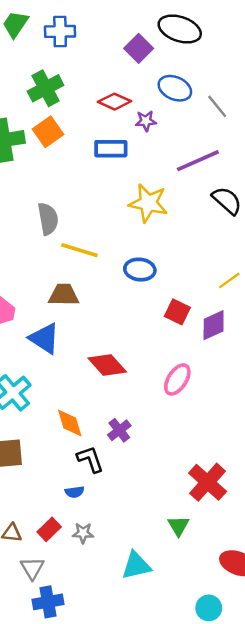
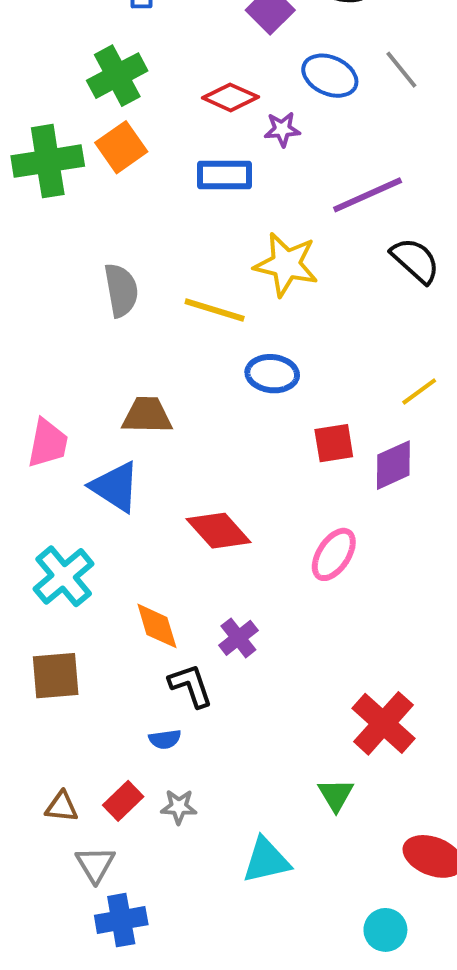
gray line: (217, 106) -> (401, 70), moved
yellow line: (79, 250) -> (215, 310), moved
red square: (177, 312) -> (334, 443), turned -35

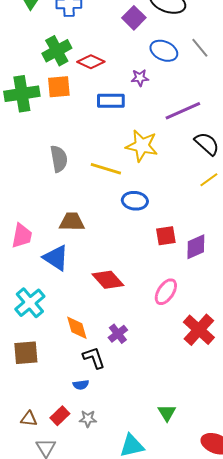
red diamond: (230, 97) -> (91, 62), moved
orange square: (121, 147) -> (59, 87), turned 30
yellow line: (419, 392) -> (209, 180), moved
red cross: (383, 723) -> (199, 330), moved

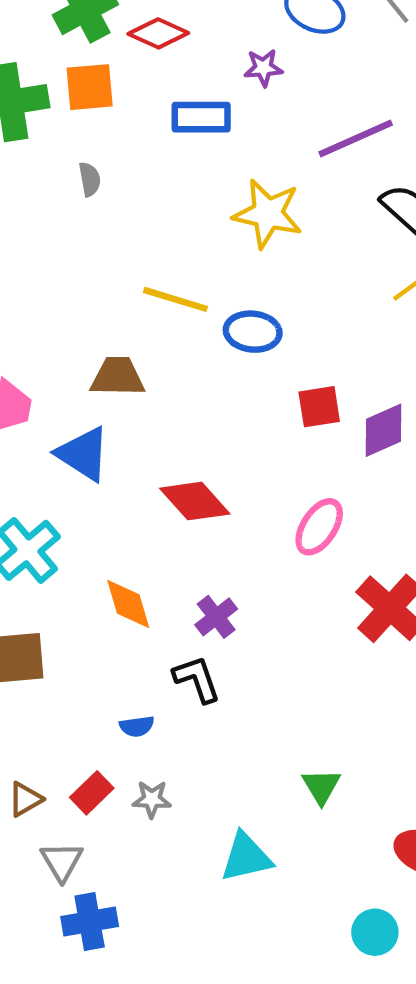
gray semicircle: (59, 159) -> (90, 179), moved, size x0.6
yellow line: (106, 169) -> (175, 299), moved
black L-shape: (94, 358) -> (197, 679), moved
brown triangle: (29, 419) -> (25, 799), turned -36

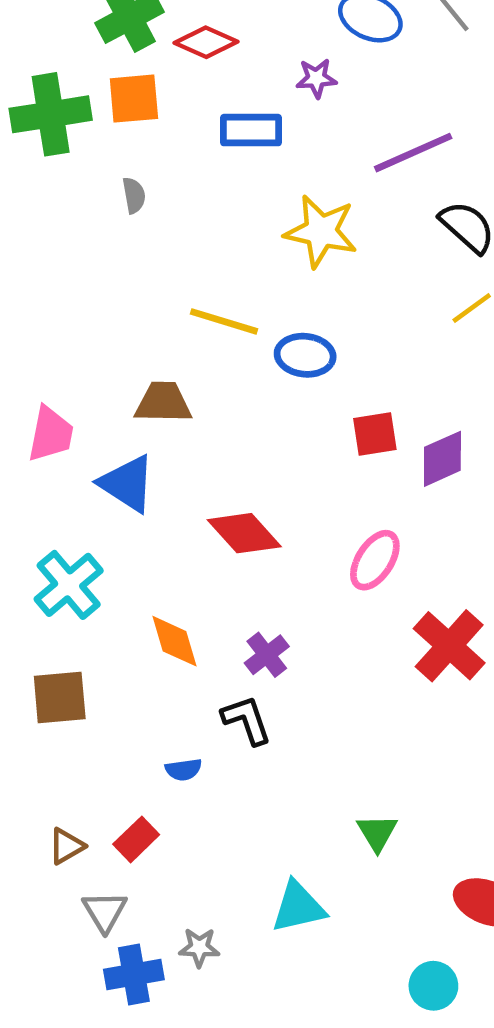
gray star: (152, 799) -> (199, 947), moved

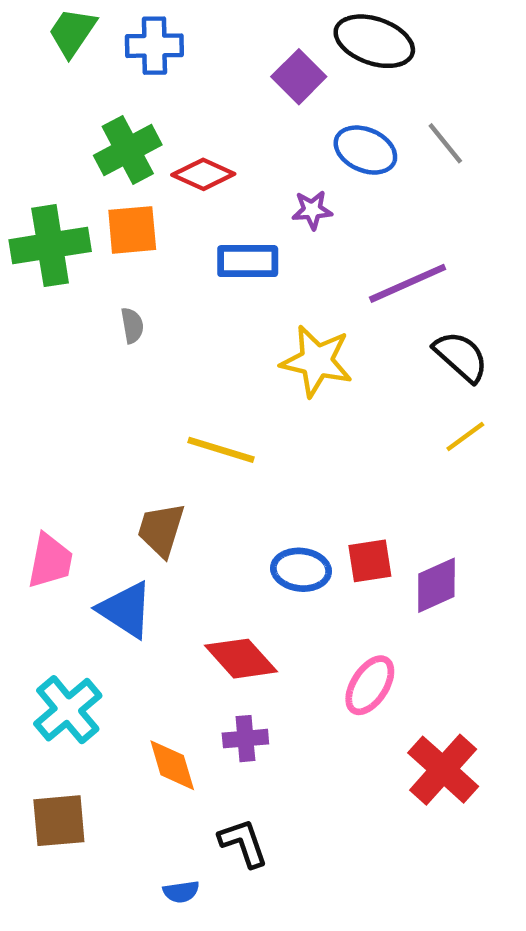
blue ellipse: (305, 355) -> (301, 570), moved
brown trapezoid: (163, 403) -> (161, 530), turned -74
purple cross: (267, 655) -> (245, 739), moved, turned 33

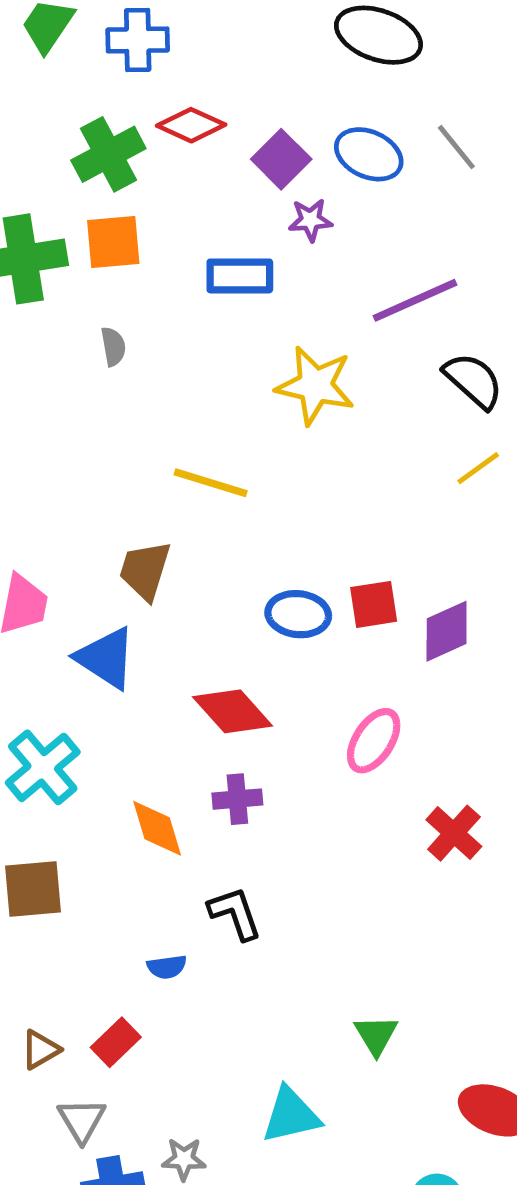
purple square: (299, 77) -> (281, 159), moved
red diamond: (203, 174) -> (191, 125), moved
red cross: (443, 770) -> (454, 833), size x0.7

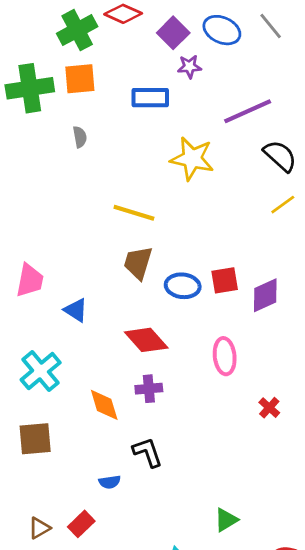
brown trapezoid: (145, 570) -> (138, 263), moved
blue triangle: (106, 658) -> (76, 310), size x0.7
pink ellipse: (374, 741) -> (225, 356), turned -39
red cross: (454, 833) -> (269, 408), size x0.7
green triangle: (376, 1035) -> (226, 520), turned 30

